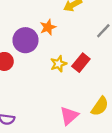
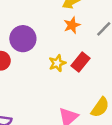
orange star: (48, 27) -> (72, 25), moved

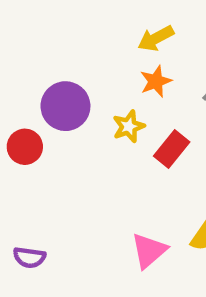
yellow star: (57, 63) -> (129, 126), moved

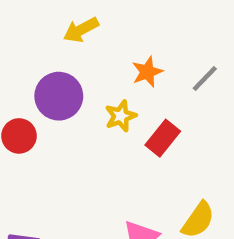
yellow arrow: (156, 38) -> (81, 30), moved

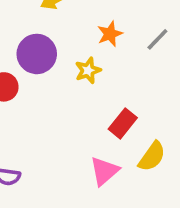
red rectangle: (163, 138) -> (123, 123), moved

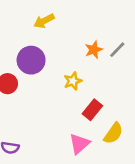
orange star: (110, 34) -> (94, 50), moved
yellow star: (88, 70) -> (73, 81), moved

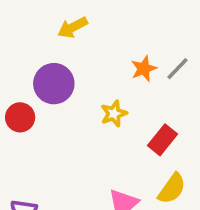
red rectangle: (92, 110) -> (163, 140), moved

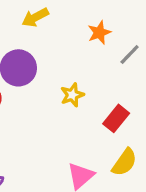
orange star: (144, 69) -> (99, 33), moved

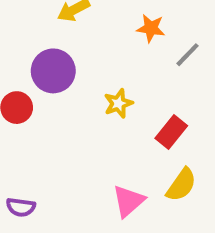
orange star: (99, 33) -> (151, 28), turned 30

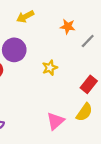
red rectangle: (171, 132) -> (89, 84), moved

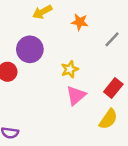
orange star: (68, 27) -> (80, 22), moved
pink triangle: (55, 121) -> (76, 95), moved

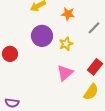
purple circle: (30, 49) -> (42, 36), moved
yellow star: (70, 69) -> (66, 44), moved

